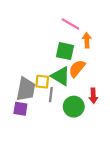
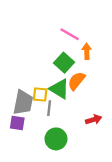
green square: (65, 51) -> (64, 63), turned 30
red arrow: (93, 96) -> (94, 120), moved, turned -104
green circle: (74, 107) -> (56, 139), moved

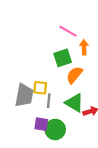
green square: (64, 63) -> (63, 58), turned 30
green triangle: (59, 89) -> (74, 103), moved
purple square: (17, 123) -> (41, 124), moved

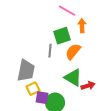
yellow square: (40, 88) -> (33, 89), moved, turned -32
gray line: (49, 101) -> (50, 51), moved

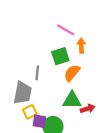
gray line: (50, 51) -> (37, 73), moved
green triangle: (73, 78) -> (72, 100), turned -30

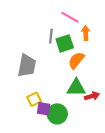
gray line: (37, 73) -> (51, 36), moved
gray trapezoid: (23, 93) -> (27, 66), moved

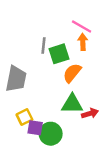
pink line: (70, 17) -> (82, 26), moved

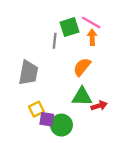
green square: (59, 54) -> (69, 27), moved

